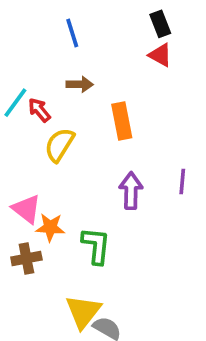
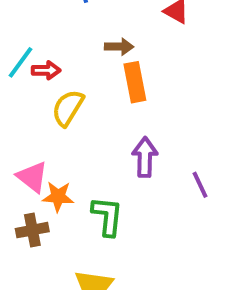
brown arrow: (80, 84) -> (119, 47), moved
red arrow: (39, 110) -> (46, 70), turned 130
purple line: (182, 181) -> (200, 185), moved, turned -30

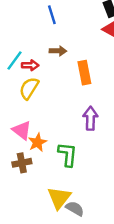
brown arrow: (119, 47) -> (58, 51), moved
yellow semicircle: (68, 108) -> (29, 88), moved
orange star: (58, 197) -> (37, 142), turned -30

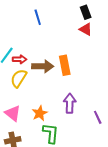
brown arrow: (58, 51) -> (43, 66), moved, size x1.5
orange star: (37, 142) -> (40, 113), moved

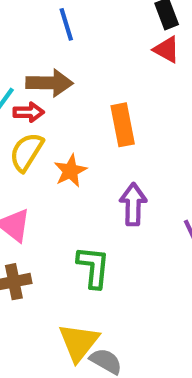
brown arrow: (43, 66) -> (49, 83), moved
orange star: (40, 113) -> (70, 171), moved

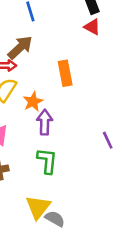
brown arrow: (49, 83) -> (20, 48), turned -44
purple arrow: (133, 204) -> (45, 122), moved

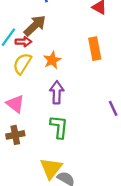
orange rectangle: (65, 73) -> (95, 49), moved
orange star: (33, 102) -> (52, 60), moved

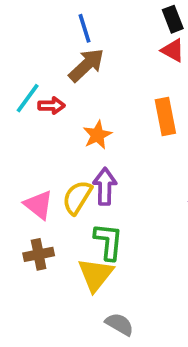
brown arrow: (35, 26) -> (86, 65), moved
yellow semicircle: (22, 64) -> (77, 197), moved
yellow triangle: (51, 168) -> (96, 275), moved

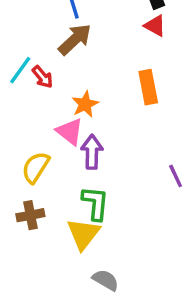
red arrow: (51, 106) -> (42, 77), turned 50
yellow semicircle: (77, 197) -> (36, 167), moved
pink triangle: (39, 205) -> (70, 132), moved

